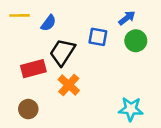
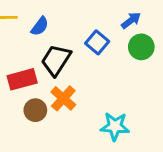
blue square: (98, 37) -> (97, 42), turned 30
brown circle: (28, 109) -> (35, 110), moved
cyan star: (131, 109) -> (115, 126), moved

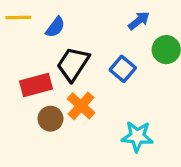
blue arrow: (131, 20) -> (139, 21), moved
blue square: (97, 42) -> (123, 69), moved

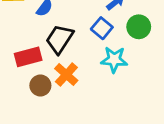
blue square: (123, 69) -> (102, 28), moved
cyan star: (137, 136) -> (114, 60), moved

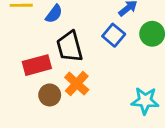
black trapezoid: (60, 39) -> (70, 47), turned -48
cyan star: (114, 60) -> (145, 101), moved

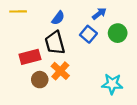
blue semicircle: (54, 14) -> (58, 18), moved

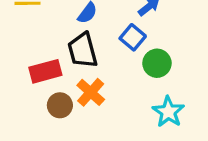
green circle: (118, 33) -> (157, 63), moved
cyan star: (112, 84) -> (168, 112), turned 30

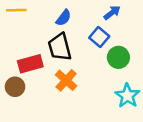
brown circle: (60, 105) -> (15, 87), moved

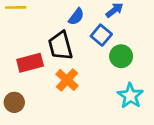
blue semicircle: (64, 18) -> (76, 17), moved
brown circle: (15, 87) -> (14, 102), moved

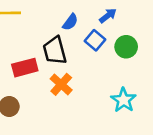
green circle: (121, 56) -> (126, 47), moved

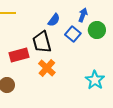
blue arrow: (108, 16) -> (83, 15), turned -32
green circle: (126, 47) -> (97, 30), moved

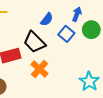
black trapezoid: (42, 42) -> (34, 42), turned -30

